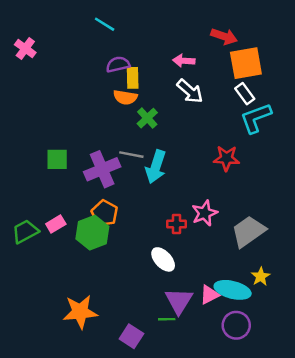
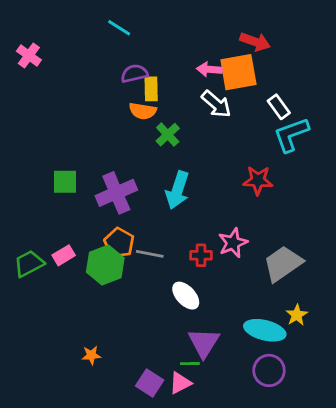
orange square: (246, 63) -> (238, 72), moved
gray line: (131, 155) -> (150, 254), moved
pink triangle: (209, 295) -> (180, 383), moved
orange star: (80, 312) -> (91, 355), size x0.5

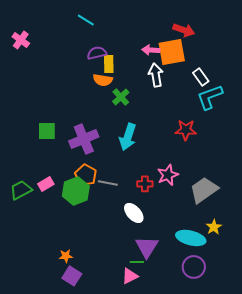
white arrow: (216, 104) -> (156, 75), turned -140
purple square: (150, 383) -> (72, 276), moved

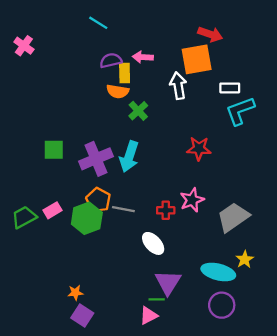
pink arrow: (151, 50) -> (143, 57), moved
white rectangle: (201, 77) -> (230, 88), turned -54
red star: (186, 130) -> (199, 149), moved
cyan arrow: (128, 137) -> (129, 157), moved

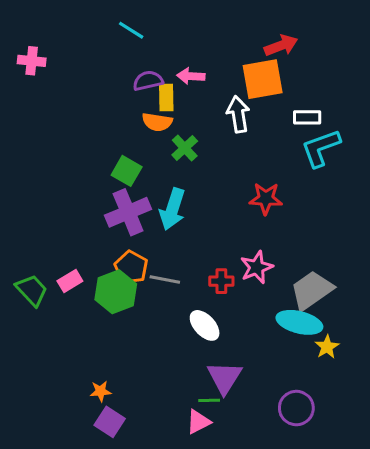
red arrow: (210, 34) -> (281, 45), turned -40
pink cross: (24, 46) -> (32, 61), turned -30
green square: (54, 150) -> (127, 171), moved, turned 30
green trapezoid: (24, 217) -> (32, 290), turned 75
cyan ellipse: (218, 272) -> (299, 322), moved

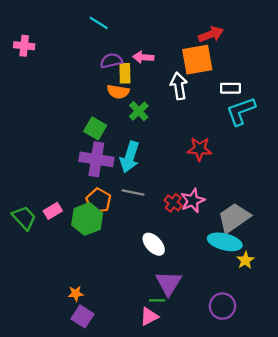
purple cross: (128, 212) -> (96, 159), turned 32
gray line: (165, 280) -> (133, 193), moved
red cross: (221, 281) -> (173, 203), moved, turned 36

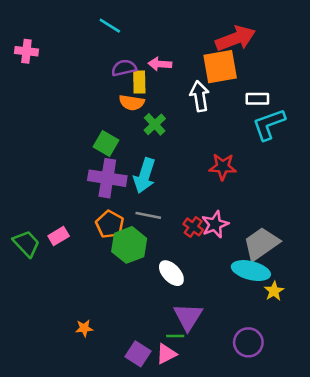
red arrow: (211, 34) -> (236, 38), size x1.4
green hexagon: (87, 219) -> (129, 245), moved
purple square: (83, 316) -> (138, 354), moved

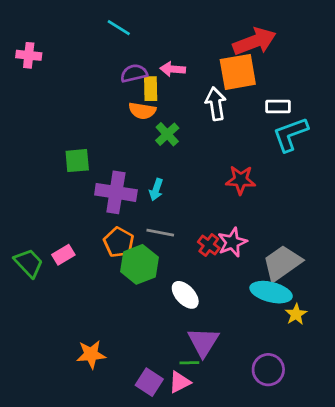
green square: (106, 144) -> (77, 161), moved, turned -35
cyan arrow: (144, 176) -> (156, 190), size x0.6
orange star: (84, 328) -> (91, 354), size x1.5

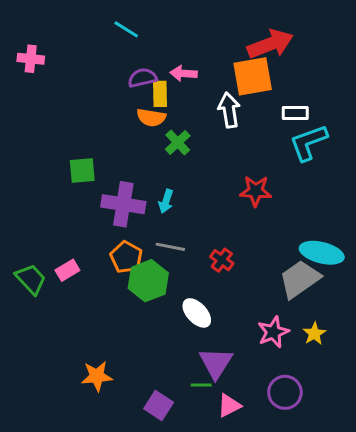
pink star: (232, 242) -> (273, 332), moved
cyan ellipse: (271, 292) -> (322, 253), moved
pink triangle: (180, 382) -> (229, 406), moved

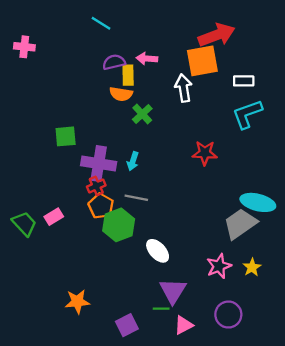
white rectangle: (295, 113) -> (244, 81), moved
red cross: (222, 260) -> (96, 186), moved, turned 30
purple square: (159, 406) -> (127, 325), turned 30

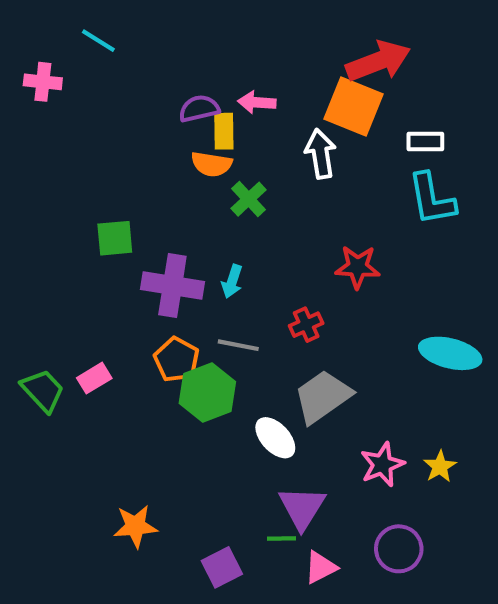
cyan line: (101, 23) -> (98, 41), moved
orange square: (202, 61) -> (353, 107), turned 32
cyan L-shape: (247, 114) -> (432, 199), turned -80
red cross: (96, 186) -> (306, 325), moved
gray trapezoid: (240, 224) -> (323, 397), moved

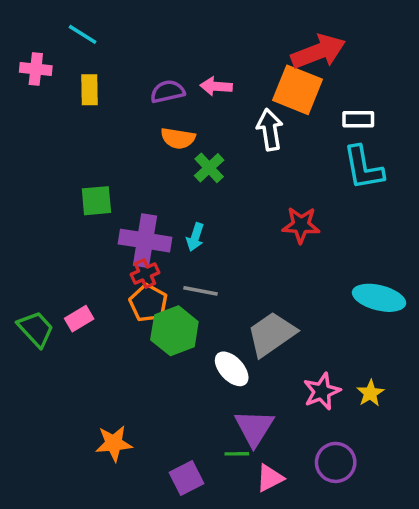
yellow rectangle: (224, 131) -> (90, 90), moved
red cross: (306, 325) -> (145, 274), moved

